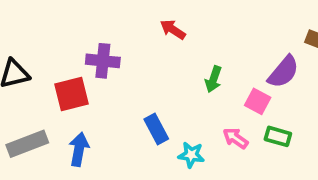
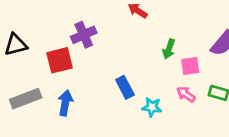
purple cross: (103, 61) -> (84, 35), turned -30
pink square: (258, 101) -> (190, 66), moved, turned -36

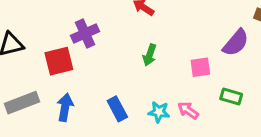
green arrow: (169, 49) -> (150, 55), moved
blue rectangle: (125, 87) -> (117, 109), moved
pink arrow: (186, 94) -> (188, 110), moved

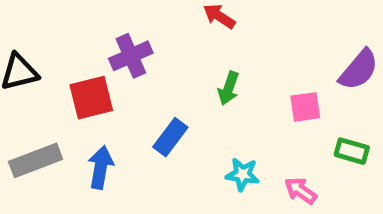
blue rectangle: (117, 109) -> (170, 137), moved, turned 65
pink arrow: (188, 110) -> (301, 191), moved

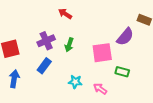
purple cross: (131, 56) -> (46, 41), moved
pink square: (305, 107) -> (102, 53), size x1.5

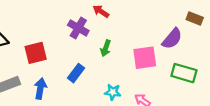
purple cross: (46, 41) -> (78, 28), moved, turned -36
green rectangle: (122, 72) -> (184, 73), moved, size x1.5

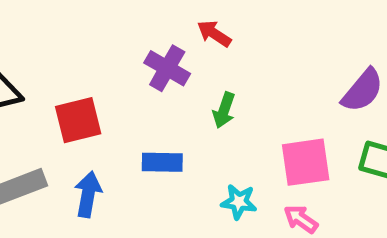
pink square: (145, 58) -> (306, 162), moved
blue rectangle: (76, 73) -> (162, 162), turned 54

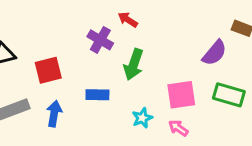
green arrow: (224, 110) -> (134, 64), size x1.5
cyan star: (239, 202) -> (142, 118), turned -30

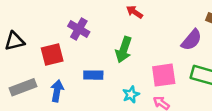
red arrow: (128, 20) -> (135, 12), moved
purple cross: (100, 40) -> (79, 29), moved

